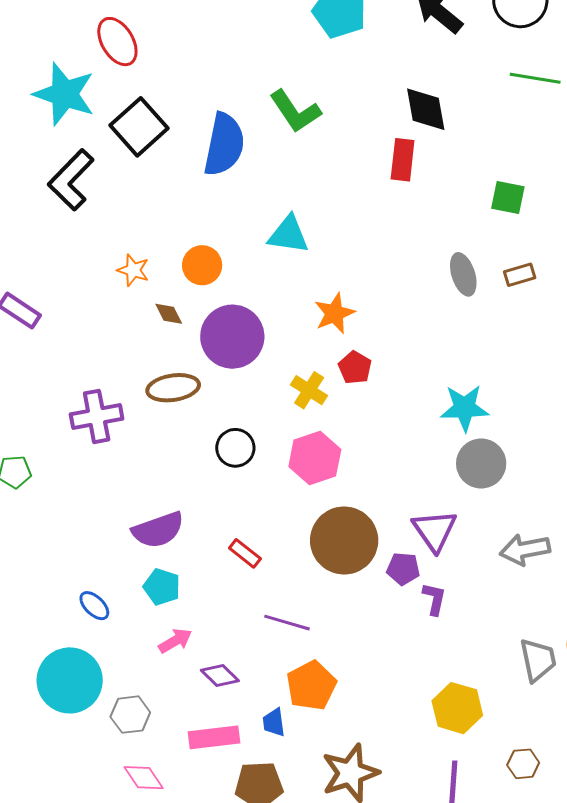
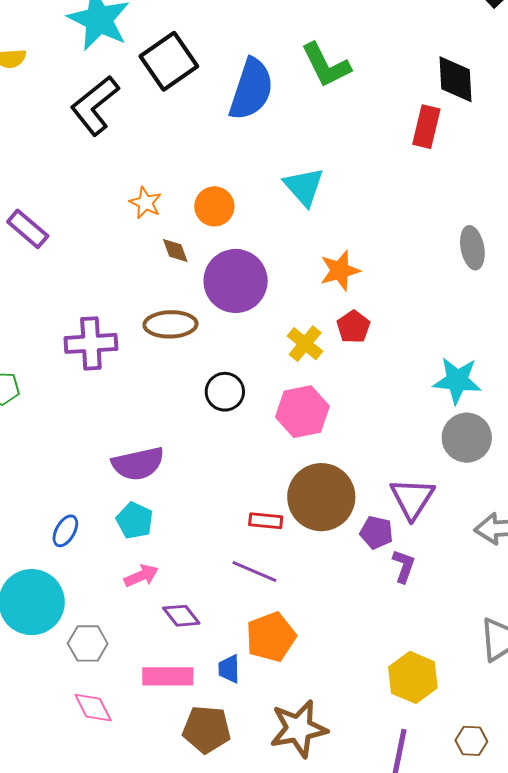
cyan triangle: (288, 235) -> (304, 187), turned 33
red rectangle: (245, 553) -> (266, 521), moved, turned -40
blue ellipse: (94, 606) -> (65, 531), turned 68

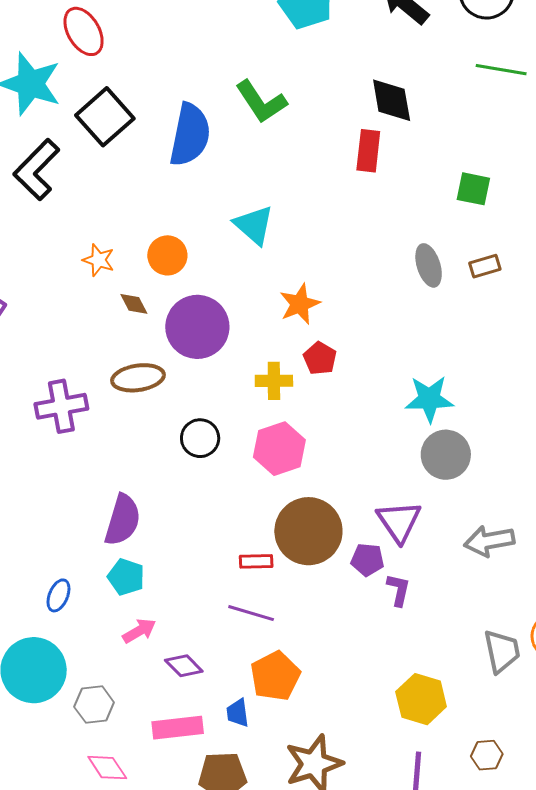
yellow cross: (305, 344) -> (274, 381), turned -33
purple semicircle: (138, 464) -> (123, 520), turned -54

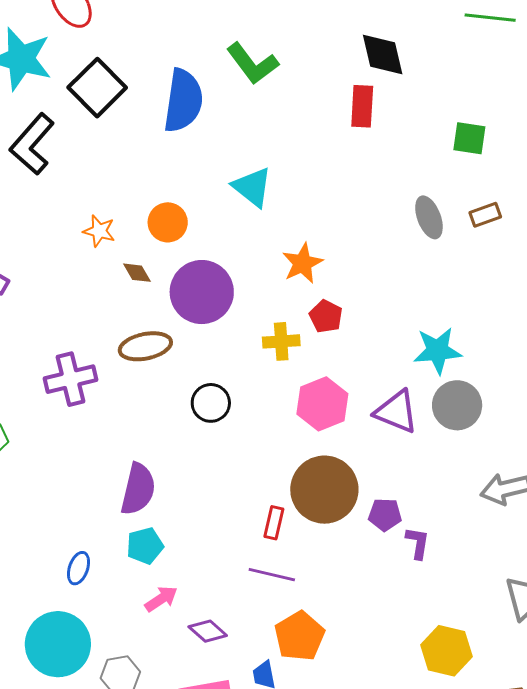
pink hexagon: (279, 449) -> (322, 404), moved
purple triangle: (399, 521) -> (396, 412), moved, turned -30
red rectangle: (256, 561) -> (274, 523), turned -72
cyan pentagon: (126, 577) -> (145, 546), turned -30

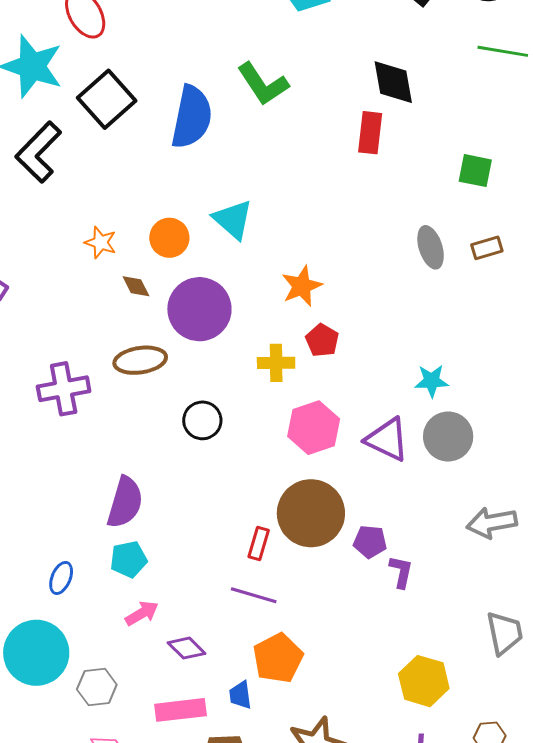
cyan triangle: (252, 187) -> (233, 219), moved
cyan star: (437, 351) -> (432, 381), size x0.7

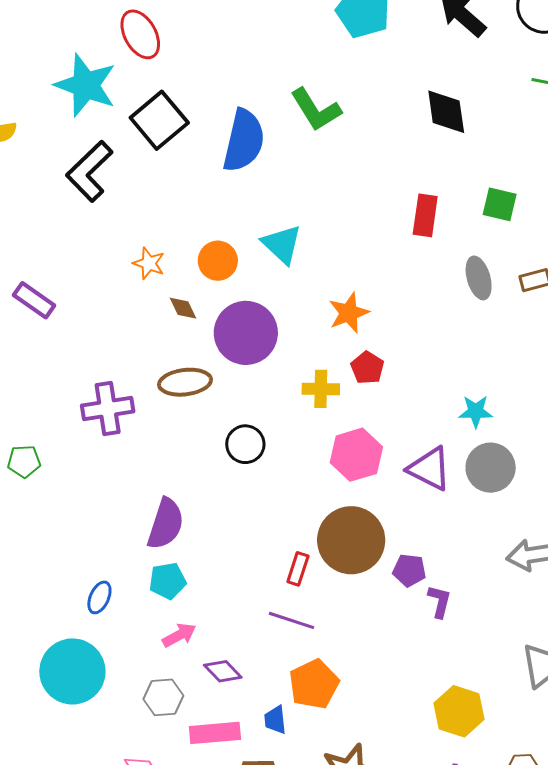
red rectangle: (370, 133) -> (425, 215), moved
green square: (475, 171) -> (500, 204), moved
gray hexagon: (97, 687) -> (163, 697), moved

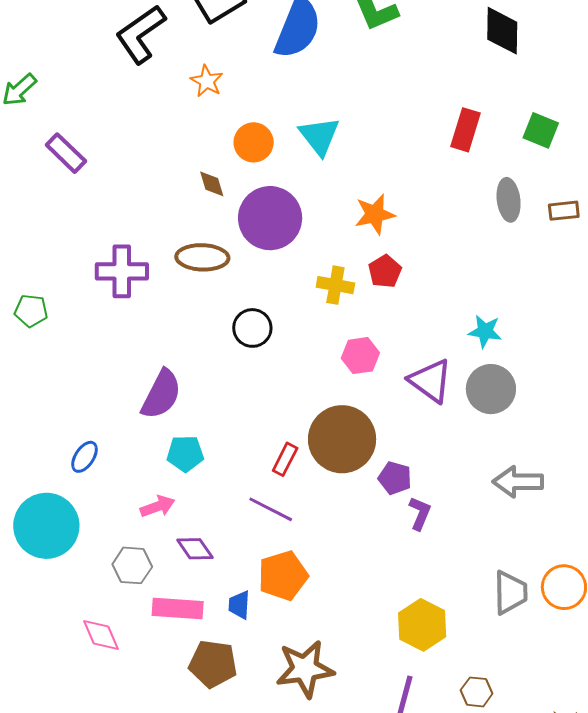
orange star: (149, 263) -> (207, 81), moved
pink hexagon: (356, 455) -> (360, 356), size x0.7
cyan pentagon: (167, 581) -> (185, 454), moved

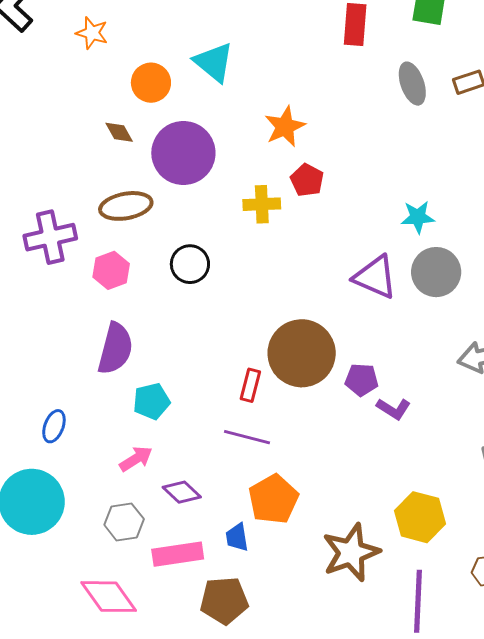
pink hexagon: (360, 356) -> (111, 270), moved
purple L-shape: (420, 513) -> (394, 409), turned 112
pink diamond: (101, 635) -> (109, 597), size x1.4
brown star: (305, 669) -> (351, 553), moved

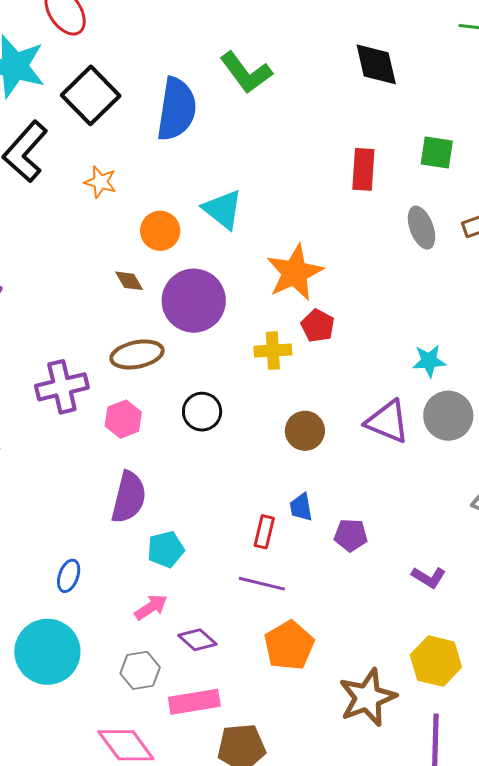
orange star: (285, 127) -> (295, 273), size x1.4
brown circle: (302, 353) -> (305, 431), moved, size x0.6
purple pentagon: (362, 380) -> (351, 535), moved
purple L-shape: (394, 409) -> (429, 577), moved
blue trapezoid: (237, 537) -> (301, 507), moved

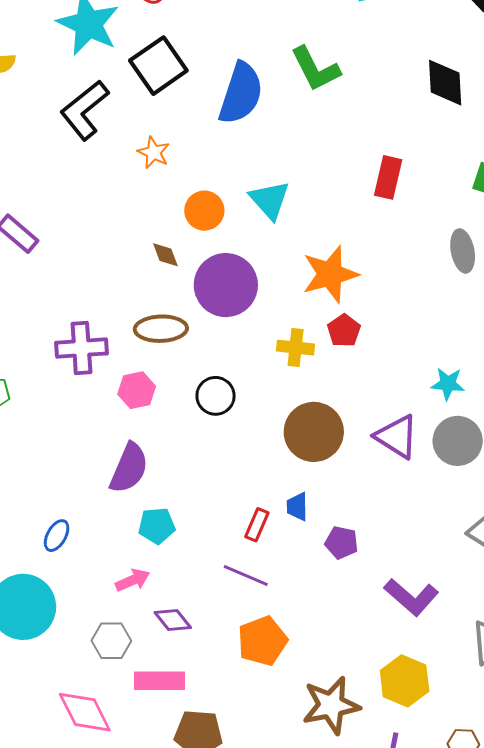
red rectangle: (363, 169) -> (388, 177), moved
brown circle: (305, 431) -> (314, 432), size x1.5
purple L-shape: (429, 577) -> (411, 597), size x1.6

